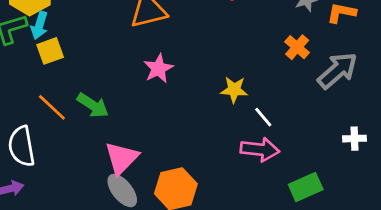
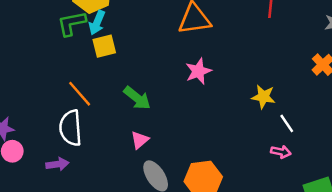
orange line: (52, 107) -> (80, 94), moved
pink arrow: (260, 149) -> (281, 152), size x0.6
pink triangle: (121, 158) -> (140, 140), moved, size x0.6

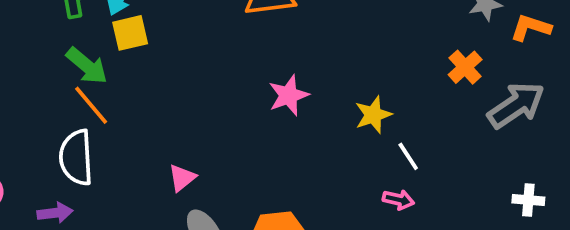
pink star: (198, 71) -> (288, 95), moved
yellow star: (263, 97) -> (373, 115), turned -30
green arrow: (137, 98) -> (87, 66), moved

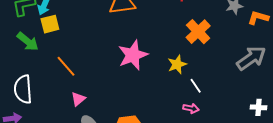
orange cross: (465, 67) -> (198, 32), moved, size x1.4
pink star: (288, 95) -> (133, 55), size x1.4
orange line: (91, 105) -> (66, 66), moved

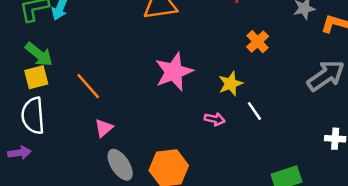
yellow square: (50, 24) -> (36, 77), moved
orange cross: (198, 32) -> (258, 42), size x0.7
pink arrow: (191, 108) -> (215, 119), moved

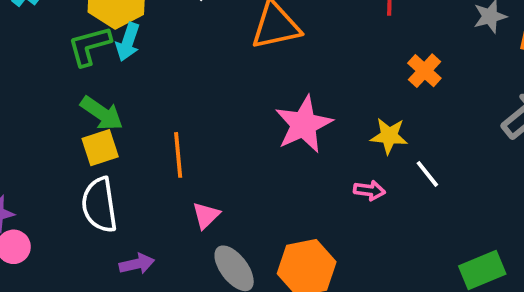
yellow star: (231, 84) -> (389, 136), turned 30
orange line: (88, 86) -> (178, 155), turned 40
purple arrow: (19, 153) -> (137, 264), moved

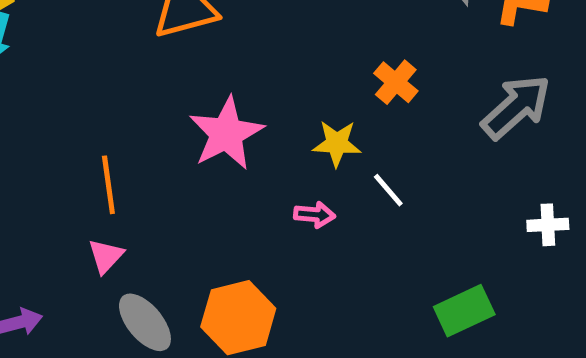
orange cross: (424, 71) -> (396, 82), moved
orange line: (178, 155) -> (108, 185), moved

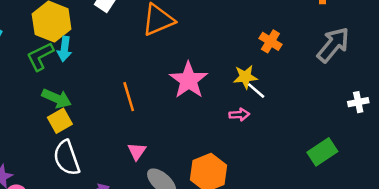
orange line: (108, 185) -> (129, 97), moved
white line: (388, 190) -> (256, 91), moved

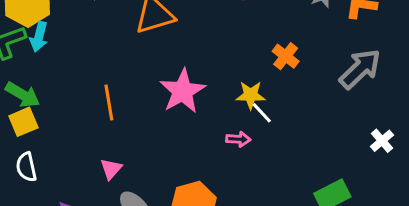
white cross: (358, 102) -> (382, 141), turned -36
white semicircle: (67, 158) -> (26, 167), size x0.7

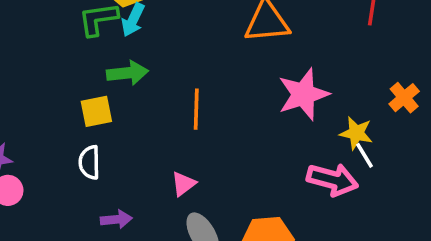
pink star: (183, 91) -> (303, 94), moved
green arrow: (23, 95) -> (127, 73), moved, turned -48
pink arrow: (238, 139) -> (332, 180), size x1.8

